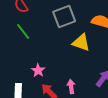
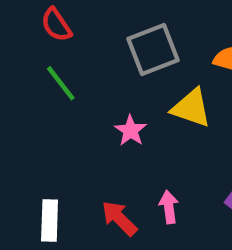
pink star: (38, 70) -> (131, 131), moved

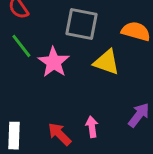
gray square: (153, 50) -> (82, 24), turned 32
pink star: (131, 131) -> (54, 62), moved, size x1.5

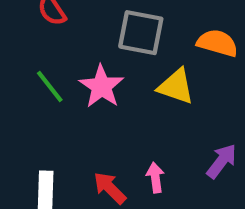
green line: (21, 46) -> (50, 86), moved

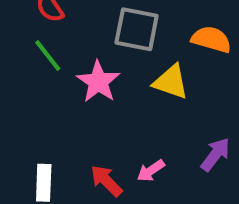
green line: (50, 86) -> (48, 56), moved
pink arrow: (155, 178) -> (151, 171), turned -116

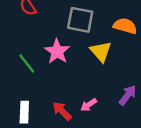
green line: (48, 56) -> (27, 64), moved
yellow triangle: (171, 82) -> (101, 51), turned 30

